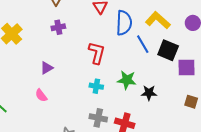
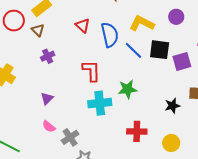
cyan cross: (96, 86) -> (100, 103), size x1.6
black star: (149, 93) -> (172, 106), moved
gray cross: (98, 118) -> (70, 137), moved, turned -30

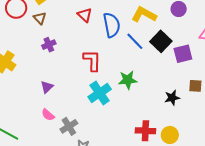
black square: (160, 50) -> (161, 41), turned 35
cyan cross: (100, 103) -> (100, 93), turned -30
red cross: (137, 131) -> (145, 131), moved

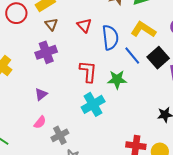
brown triangle: (40, 18) -> (51, 24), moved
purple cross: (49, 45) -> (46, 52), size x1.5
green star: (128, 80) -> (117, 80), moved
pink semicircle: (48, 115) -> (40, 122), turned -96

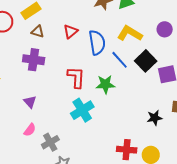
brown triangle: (51, 24) -> (38, 32), turned -32
red triangle: (84, 25) -> (71, 31), turned 35
purple cross: (46, 52) -> (34, 60), turned 30
purple triangle: (41, 94) -> (30, 102), turned -32

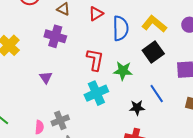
blue line: (120, 60) -> (157, 94), moved
black square: (146, 61) -> (153, 52), moved
black star: (155, 118) -> (137, 108), moved
pink semicircle: (30, 130) -> (39, 127), moved, turned -40

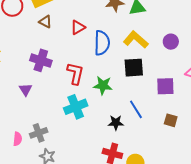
purple cross: (55, 36) -> (41, 60), moved
black square: (153, 52) -> (134, 68), turned 30

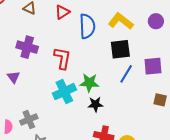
green star: (103, 85) -> (89, 83), moved
blue line: (136, 109) -> (126, 74), moved, turned 66
black star: (116, 123) -> (95, 104), moved

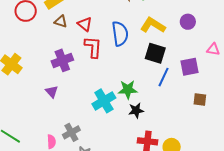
red triangle: (62, 12) -> (85, 24), moved, turned -42
purple cross: (27, 47) -> (62, 60), turned -30
black square: (120, 49) -> (155, 53), turned 30
red L-shape: (62, 58) -> (93, 47), moved

